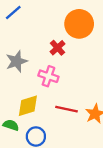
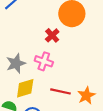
gray star: (17, 61) -> (16, 63), moved

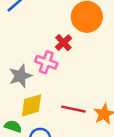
pink cross: (44, 61) -> (46, 62), moved

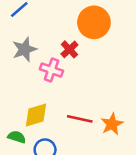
gray star: (20, 76) -> (24, 49), moved

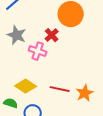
gray star: (24, 49) -> (17, 35), turned -30
yellow diamond: (36, 115) -> (26, 86), turned 50

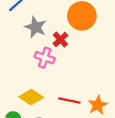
gray star: (17, 35) -> (36, 27), moved

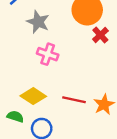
red cross: (60, 40) -> (100, 35), moved

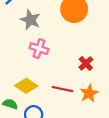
red cross: (100, 35) -> (86, 63), moved

